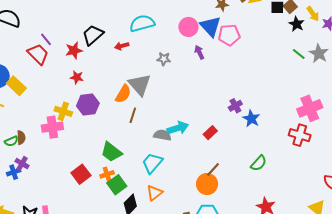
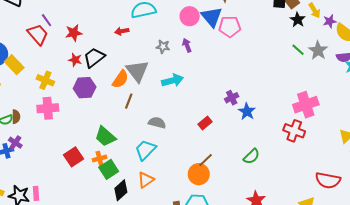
black trapezoid: (93, 35) -> (94, 58), moved
purple arrow: (199, 52) -> (187, 45), moved
yellow cross: (63, 111) -> (45, 80), moved
cyan arrow: (178, 128) -> (172, 80), moved

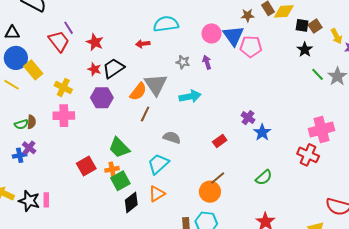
black star: (298, 20) -> (305, 50), moved
red star: (74, 33) -> (95, 42), turned 30
purple cross: (232, 98) -> (248, 118), turned -32

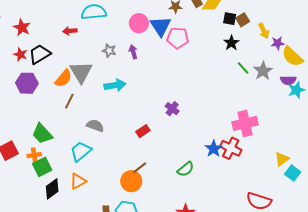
blue star: (262, 132) -> (214, 149), moved

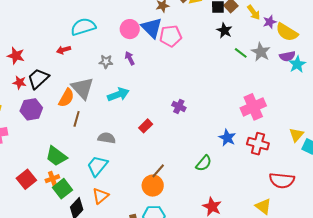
red rectangle: (143, 131) -> (146, 126), moved
red cross: (231, 148) -> (258, 144), moved

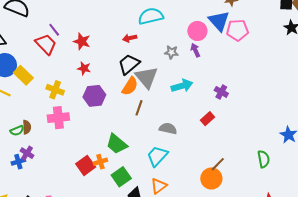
pink circle: (130, 29) -> (197, 31), moved
black trapezoid: (38, 79) -> (129, 64), moved
purple cross: (179, 106) -> (221, 92), moved
green semicircle: (204, 163) -> (264, 159), turned -54
orange cross: (52, 179) -> (100, 162), moved

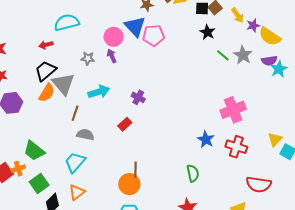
brown line: (139, 108) -> (75, 113), moved
green semicircle: (264, 159) -> (193, 173), moved
brown line: (218, 164) -> (136, 170), turned -42

